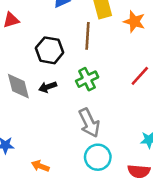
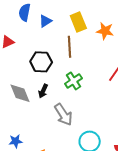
black arrow: (48, 87) -> (43, 91), turned -40
gray arrow: (89, 123) -> (63, 115), moved

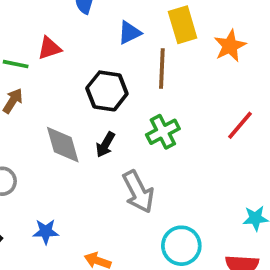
blue triangle: (45, 21) -> (129, 33), moved
orange star: (105, 31) -> (230, 46), turned 30

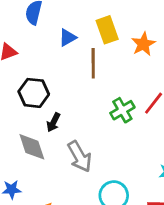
black hexagon: (107, 91) -> (34, 93), moved
green cross: (163, 132) -> (122, 110), moved
gray diamond: (63, 145) -> (32, 147), moved

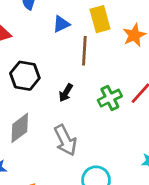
black arrow: (53, 122) -> (66, 93), moved
gray diamond: (32, 147) -> (20, 128), turned 68

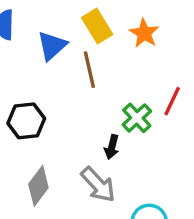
blue triangle: (61, 24) -> (52, 46), size x1.4
black arrow: (66, 93) -> (112, 147), moved

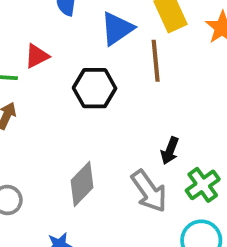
green cross: (137, 118) -> (203, 185), moved
black hexagon: (26, 121) -> (95, 88), moved

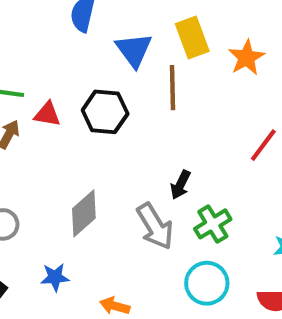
blue triangle: (117, 29) -> (134, 50), turned -36
red triangle: (37, 56) -> (47, 114), moved, turned 32

